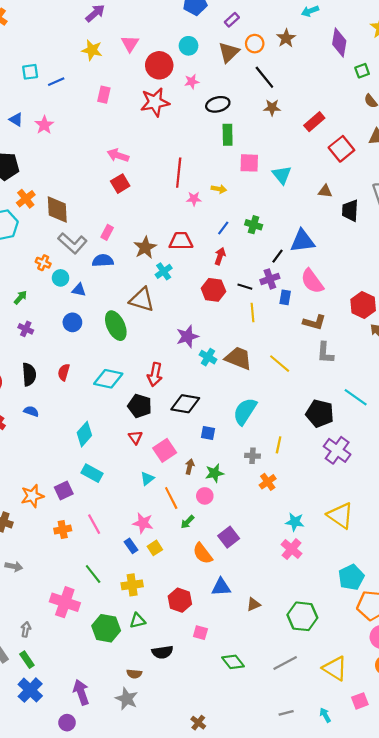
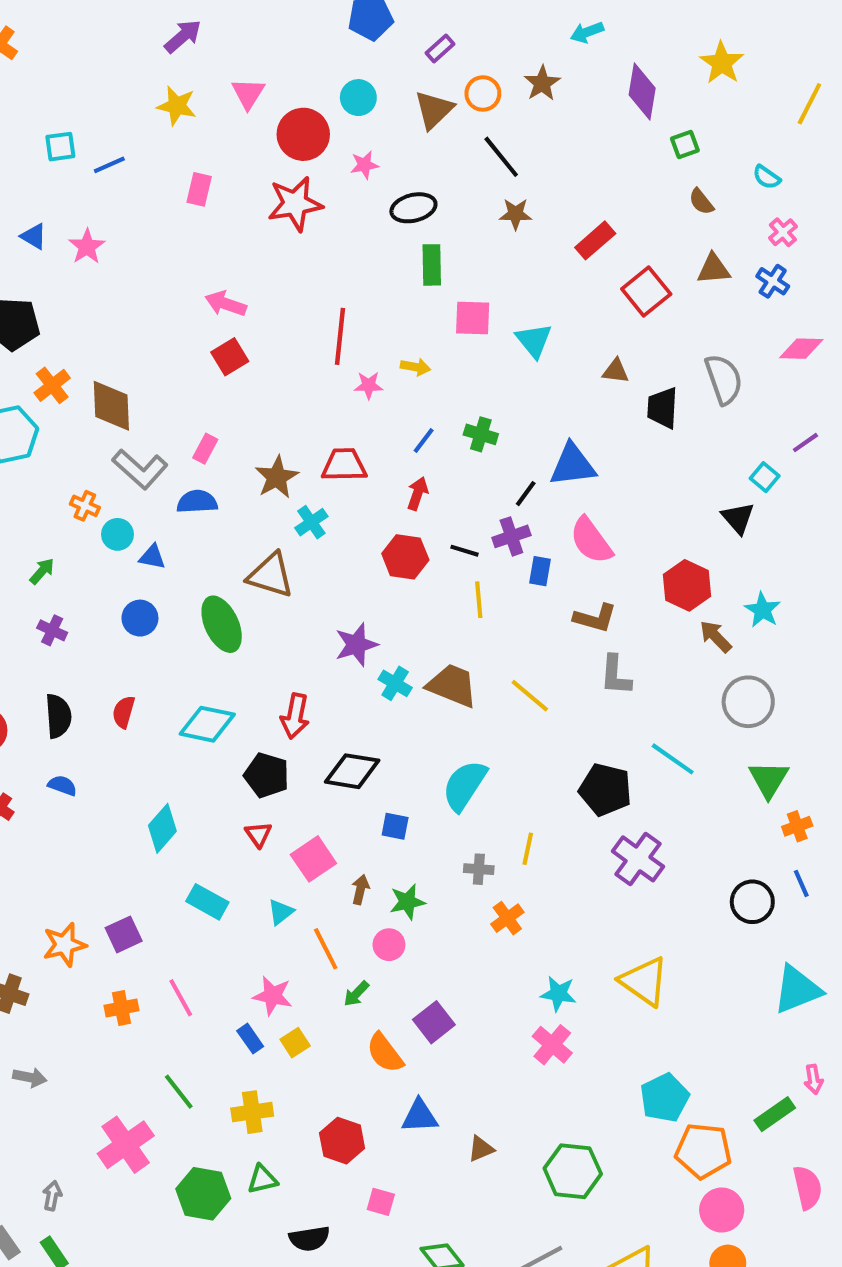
cyan rectangle: (92, 473) -> (207, 902), moved
pink cross: (65, 602) -> (126, 1145), turned 36

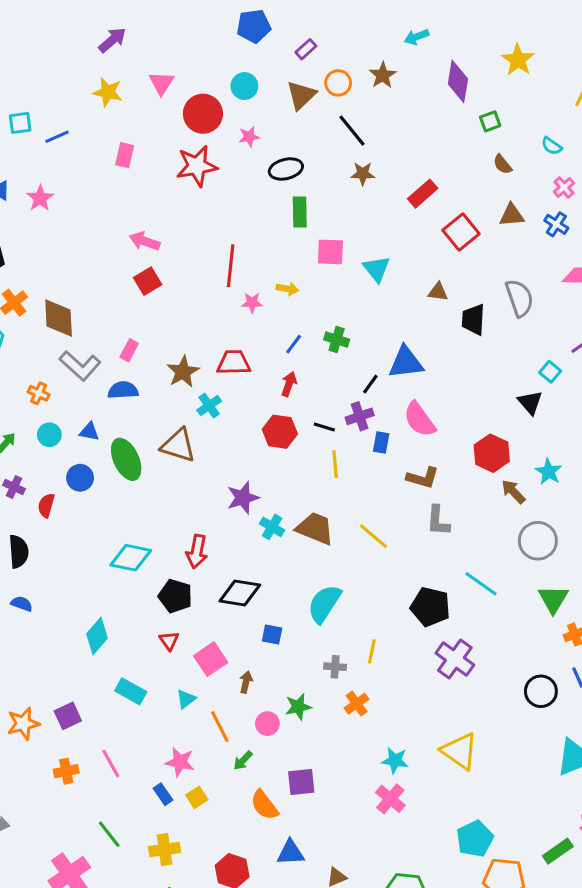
cyan circle: (117, 534) -> (49, 435), moved
green ellipse: (222, 624) -> (126, 459), moved
red semicircle: (124, 712) -> (46, 505), moved
green star: (407, 902) -> (298, 707), moved
purple square: (434, 1022) -> (301, 782), turned 32

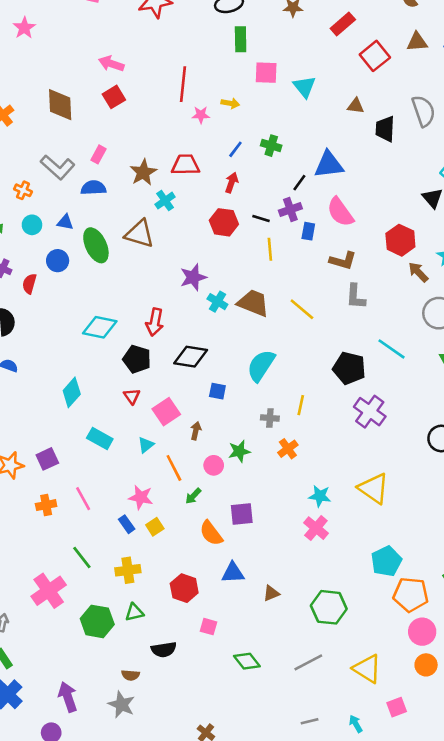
brown diamond: (59, 318) -> (60, 105), moved

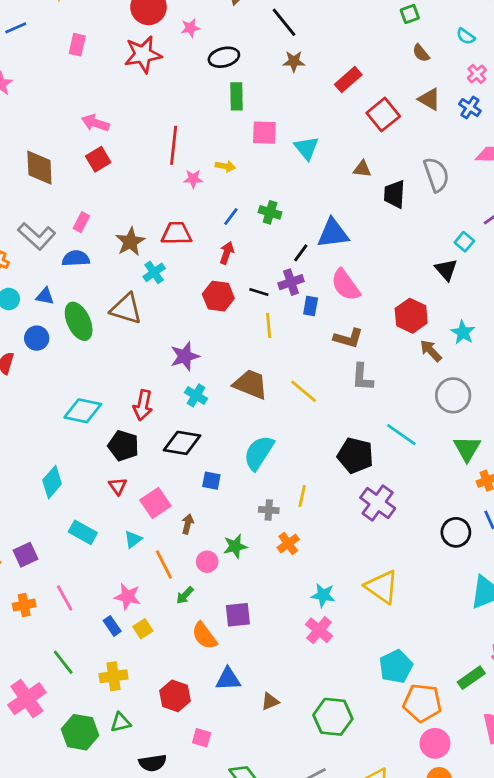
brown triangle: (417, 42) -> (429, 99), turned 35
cyan cross: (217, 302) -> (196, 395), moved

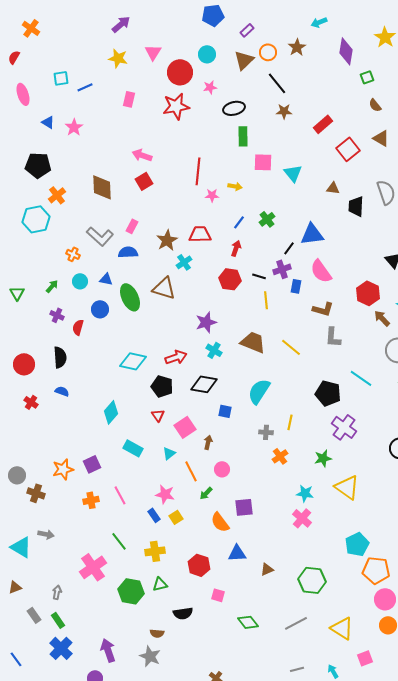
green cross: (270, 212) -> (267, 219), turned 35
red arrow: (143, 405) -> (176, 357), turned -120
green star: (235, 546) -> (323, 458), moved

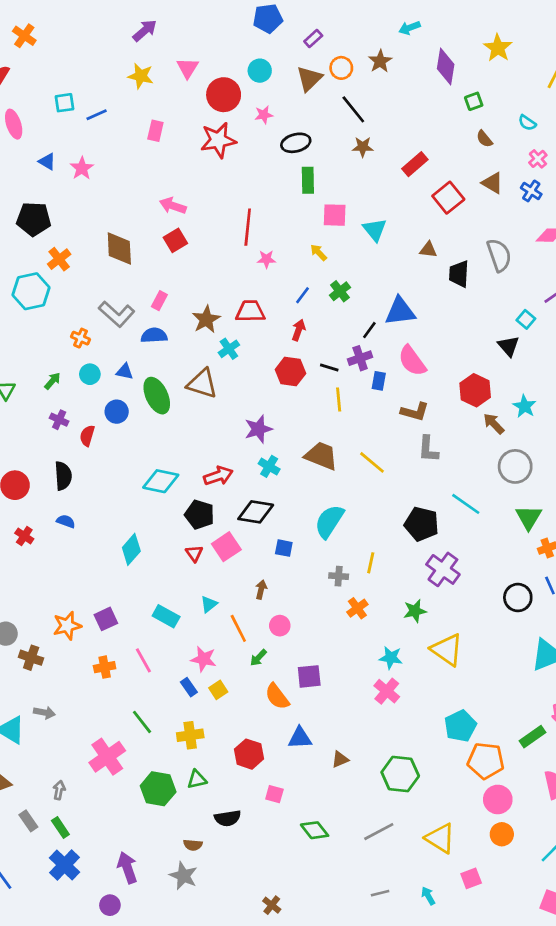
yellow arrow: (235, 186) -> (319, 252), moved, turned -144
pink square: (185, 427) -> (226, 547), moved
cyan rectangle: (133, 448) -> (166, 616), moved

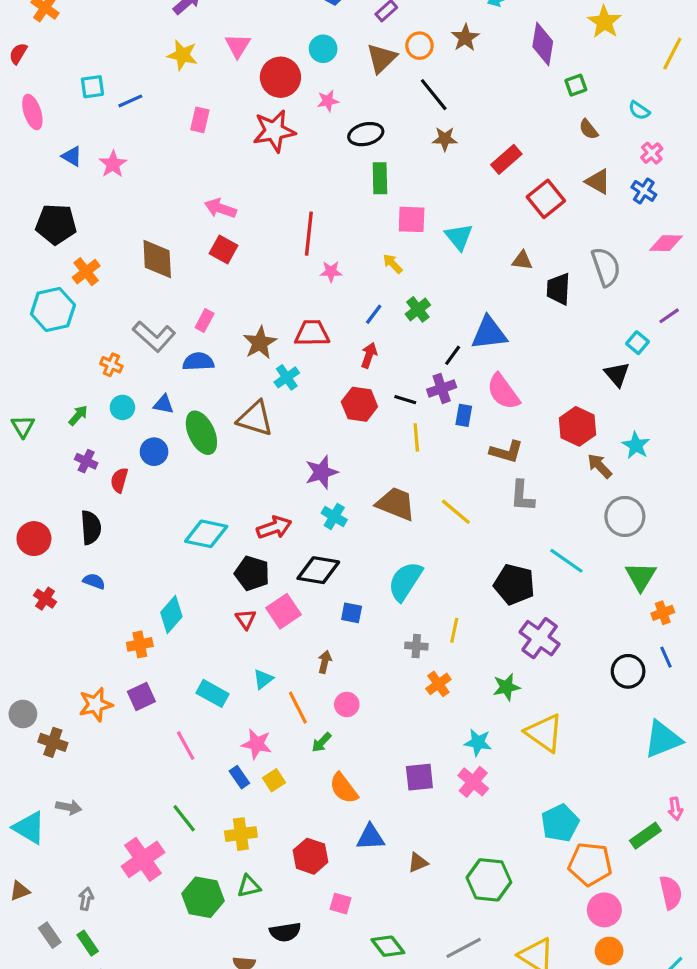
red square: (175, 240) -> (224, 249), turned -30
orange cross: (105, 667) -> (140, 644), moved
purple square: (309, 676) -> (419, 777), moved

